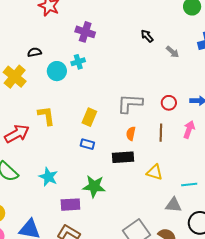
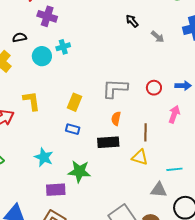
purple cross: (85, 32) -> (47, 16), moved
brown line: (161, 133) -> (146, 132), moved
cyan star: (48, 177) -> (44, 157), moved

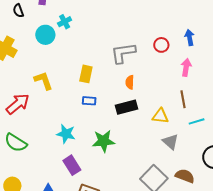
black semicircle: (20, 37) -> (18, 11), moved, turned -88
blue arrow: (183, 86) -> (190, 38), turned -91
brown line: (146, 132) -> (183, 99), moved
purple rectangle: (56, 190) -> (72, 165), moved, turned 72
gray triangle: (159, 190) -> (170, 142), moved, turned 48

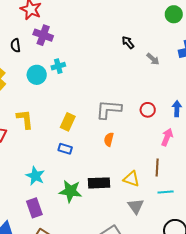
black rectangle: (127, 107) -> (99, 183), moved

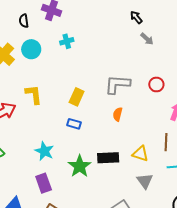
gray arrow: (153, 59) -> (147, 39), moved
cyan circle: (37, 75) -> (31, 49), moved
green star: (70, 191) -> (80, 166), turned 30

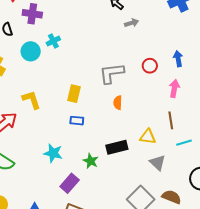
gray arrow: (147, 39) -> (132, 23), turned -48
cyan circle: (31, 49) -> (31, 51), moved
green star: (80, 166) -> (91, 161), size x0.7
purple rectangle: (44, 183) -> (70, 183), moved, turned 72

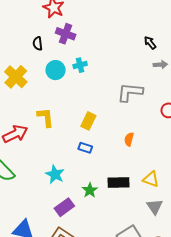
gray L-shape: (111, 73) -> (130, 92), moved

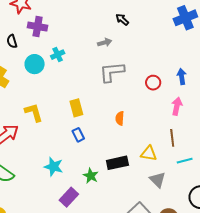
gray arrow: (160, 65) -> (105, 42), moved
yellow rectangle: (88, 121) -> (76, 108), turned -30
blue rectangle: (85, 148) -> (78, 135), turned 56

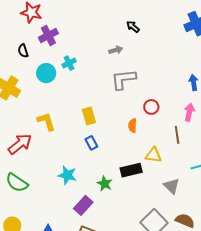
purple cross: (38, 27) -> (48, 35), turned -36
red circle: (153, 83) -> (151, 107), moved
brown line: (172, 138) -> (177, 135), moved
yellow triangle: (149, 153) -> (153, 155), moved

